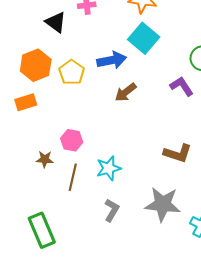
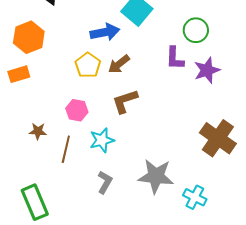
yellow pentagon: (72, 72) -> (88, 65), moved
purple L-shape: (182, 86) -> (175, 58), turned -145
pink hexagon: (72, 140) -> (77, 110), moved
brown L-shape: (178, 153) -> (125, 101), moved, turned 144

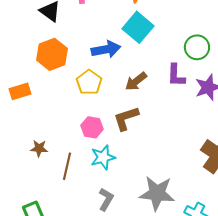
orange hexagon: (29, 37) -> (52, 54), moved
brown arrow: (119, 64) -> (136, 81), moved
pink hexagon: (77, 110) -> (92, 127), moved

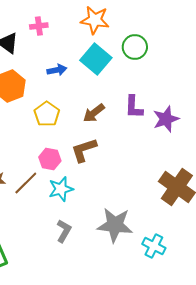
green circle: (197, 47) -> (135, 47), moved
blue arrow: (106, 49) -> (57, 70), moved, size x0.7
brown line: (67, 166) -> (26, 183), moved, turned 32

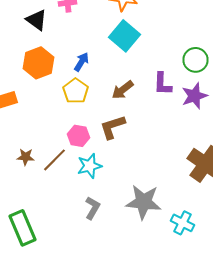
green circle: (135, 47) -> (196, 60), moved
blue arrow: (57, 70) -> (82, 62), moved, turned -48

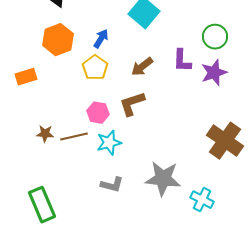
brown line: (54, 160) -> (74, 137), turned 32
gray L-shape: (92, 208) -> (112, 185), turned 75

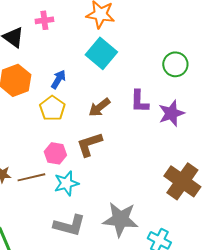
green circle: (215, 37) -> (175, 64), moved
gray L-shape: (112, 185) -> (69, 225), size x1.4

